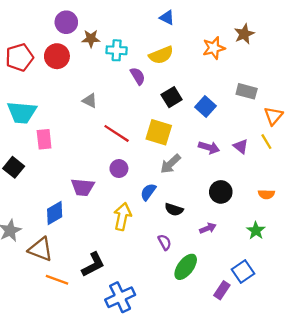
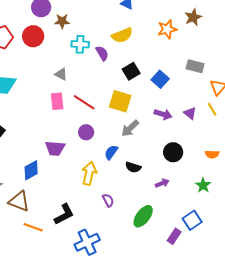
cyan cross: (117, 50) -> (80, 44), moved
pink rectangle: (44, 139) -> (57, 101), moved
purple semicircle: (165, 242) -> (108, 200), moved

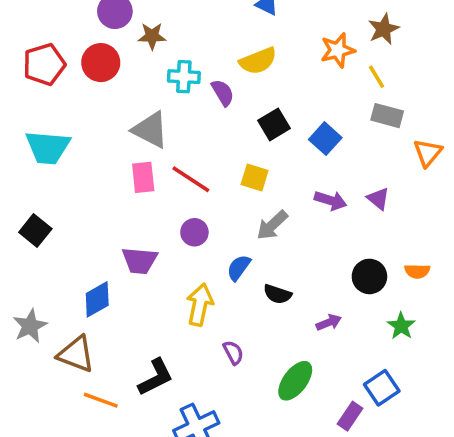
gray triangle: (61, 74) -> (150, 130), size x1.6
yellow square: (120, 101) -> (255, 177), size x0.7
yellow line: (212, 109) -> (377, 77), moved
black circle: (173, 152) -> (369, 276), moved

